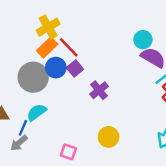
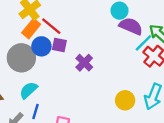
purple square: (75, 68) -> (59, 45), turned -32
blue line: (23, 128) -> (35, 111), moved
yellow circle: (109, 137) -> (125, 100), moved

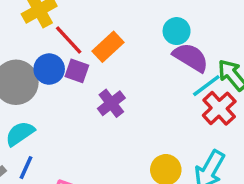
orange rectangle: (31, 29) -> (108, 47), moved

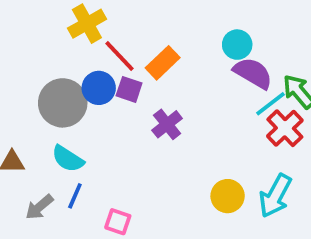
cyan semicircle: (20, 134) -> (68, 159), turned -112

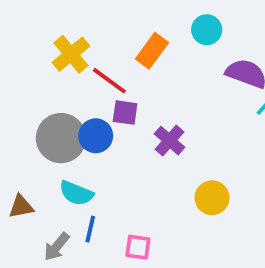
cyan circle: (237, 45) -> (207, 30), moved
orange rectangle: (163, 63) -> (152, 51), moved
blue circle: (99, 88) -> (96, 136), moved
yellow circle: (228, 196) -> (212, 198), moved

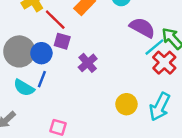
yellow circle: (212, 198) -> (126, 104), moved
blue line: (90, 229) -> (42, 79), moved

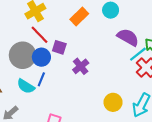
red line: (55, 20) -> (39, 35), moved

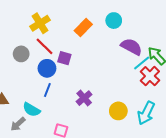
gray circle: (23, 55) -> (21, 54), moved, size x0.6
purple cross: (81, 66) -> (84, 98), moved
cyan semicircle: (26, 86) -> (31, 110), moved

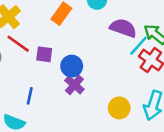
blue circle: (47, 68) -> (72, 66), moved
purple cross: (84, 98) -> (74, 85), moved

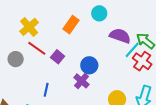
purple square: (44, 54) -> (58, 57), turned 32
blue circle: (72, 66) -> (89, 65), moved

